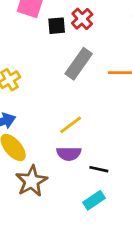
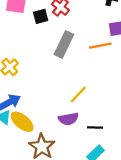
yellow line: (71, 125) -> (78, 95), moved

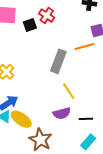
gray rectangle: (64, 44) -> (58, 61), moved
yellow line: (78, 95) -> (69, 91), turned -72

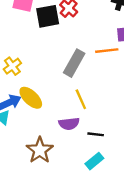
black square: (30, 25) -> (48, 16), size x1.5
yellow ellipse: (21, 119) -> (31, 98), moved

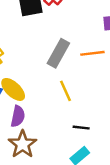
orange line: (107, 51) -> (92, 53), moved
purple semicircle: (69, 124) -> (18, 116), moved, turned -72

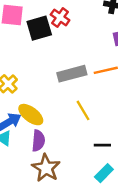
gray rectangle: (58, 53) -> (72, 74), turned 52

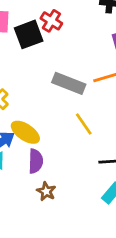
gray rectangle: (72, 74) -> (69, 83), turned 40
brown star: (46, 168) -> (46, 191), size x0.6

